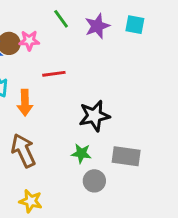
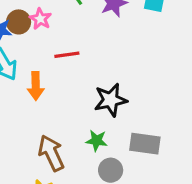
pink star: (29, 41) -> (40, 19), turned 30
brown arrow: (23, 151) -> (51, 153), moved

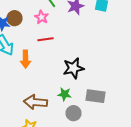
pink star: (40, 19) -> (42, 17), moved
brown arrow: (51, 153) -> (36, 102), turned -60

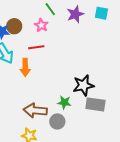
red line: (46, 39) -> (36, 47), moved
black star: (74, 68) -> (83, 85), moved
gray circle: (74, 113) -> (57, 122), moved

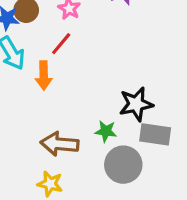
red line: (36, 47) -> (61, 44), turned -42
gray circle: (57, 122) -> (123, 165), moved, size x1.5

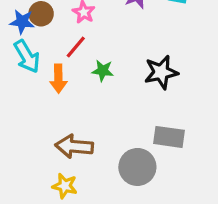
black star: (136, 104) -> (161, 72), moved
green star: (106, 131) -> (103, 71), moved

